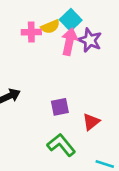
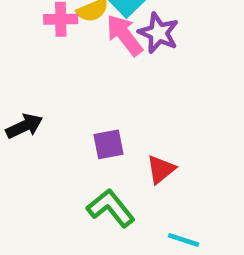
pink arrow: (69, 42) -> (124, 35), turned -50

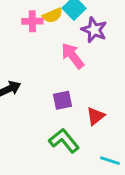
pink arrow: (124, 35) -> (73, 56), moved

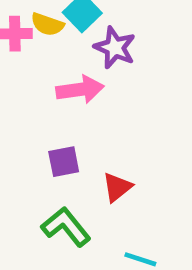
yellow semicircle: (52, 15) -> (47, 24), turned 42
pink arrow: (73, 56) -> (80, 89), turned 120

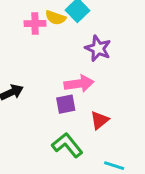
purple star: (115, 48) -> (98, 48), moved
pink arrow: (80, 89) -> (79, 84), moved

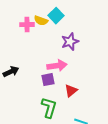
purple star: (98, 48) -> (70, 42), turned 30
green L-shape: (67, 145) -> (49, 108), turned 55

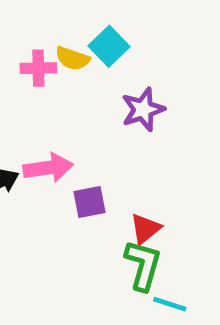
pink arrow: (57, 66) -> (48, 168), moved
green L-shape: (49, 108) -> (143, 265), moved

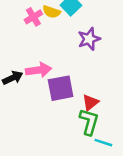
pink cross: (38, 68) -> (33, 17), turned -30
purple square: (89, 202) -> (61, 88), size x1.5

